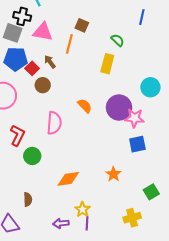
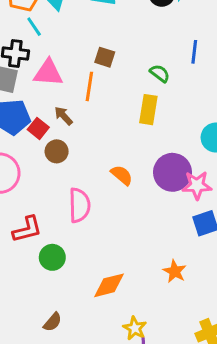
blue line: (142, 17) -> (194, 52), moved
red L-shape: (17, 135) -> (27, 229), turned 55
brown semicircle: (28, 199) -> (53, 322), turned 48

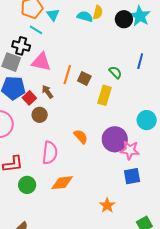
cyan line: (34, 27) -> (36, 30), turned -32
brown square: (105, 57) -> (84, 79), moved
orange diamond: (109, 285) -> (62, 183), moved

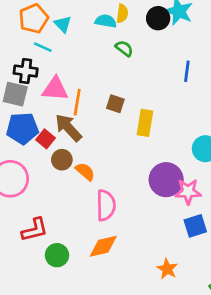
green semicircle: (115, 72) -> (124, 48), moved
orange line: (67, 75) -> (77, 102), moved
brown arrow: (47, 92) -> (68, 128), size x1.6
orange semicircle: (81, 137) -> (85, 172), moved
pink semicircle: (50, 153) -> (106, 205), moved

